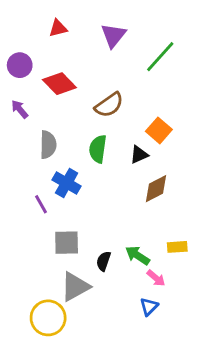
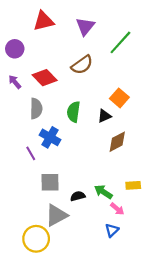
red triangle: (58, 28) -> (44, 21), size x1.5
red diamond: (59, 84) -> (45, 78), moved
brown semicircle: (109, 105) -> (82, 65), moved
black semicircle: (103, 261) -> (78, 196), turned 56

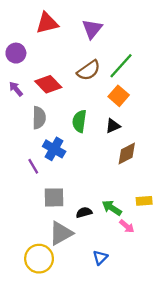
green line: (120, 42) -> (121, 66), moved
orange square: (119, 98) -> (119, 96), moved
blue triangle: (112, 230) -> (100, 257), moved

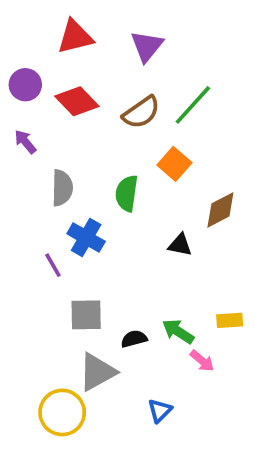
red diamond: (48, 84) -> (77, 101), moved
orange square: (119, 96) -> (174, 164), moved
black triangle: (113, 126) -> (180, 245), moved, turned 35
brown diamond: (127, 154) -> (220, 210), moved

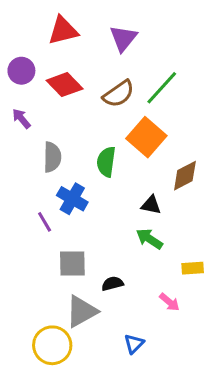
orange square: (174, 164) -> (146, 137), size x1.4
green arrow: (178, 331) -> (149, 239), moved

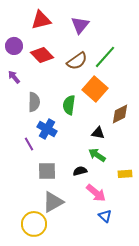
black semicircle: (112, 284) -> (80, 171), moved
pink arrow: (169, 302) -> (96, 193), moved, size x1.5
blue triangle: (134, 344) -> (105, 216), moved, turned -32

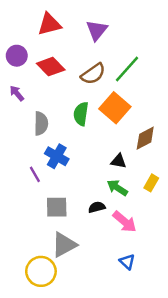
green semicircle: (69, 105) -> (81, 114), moved
yellow rectangle: (125, 174) -> (151, 183), moved, turned -56
pink arrow: (96, 193) -> (125, 222), moved

